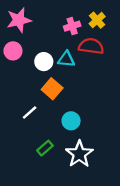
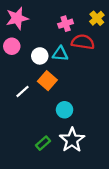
yellow cross: (97, 20) -> (97, 18), moved
white line: (30, 113) -> (23, 91), moved
green rectangle: (45, 148) -> (43, 143), moved

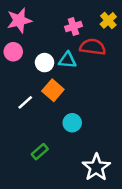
white star: (72, 140) -> (96, 167), moved
green rectangle: (43, 143) -> (40, 152), moved

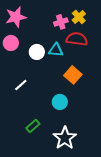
yellow cross: (108, 20) -> (79, 17), moved
orange square: (53, 90) -> (73, 75), moved
white star: (96, 167) -> (65, 138), moved

